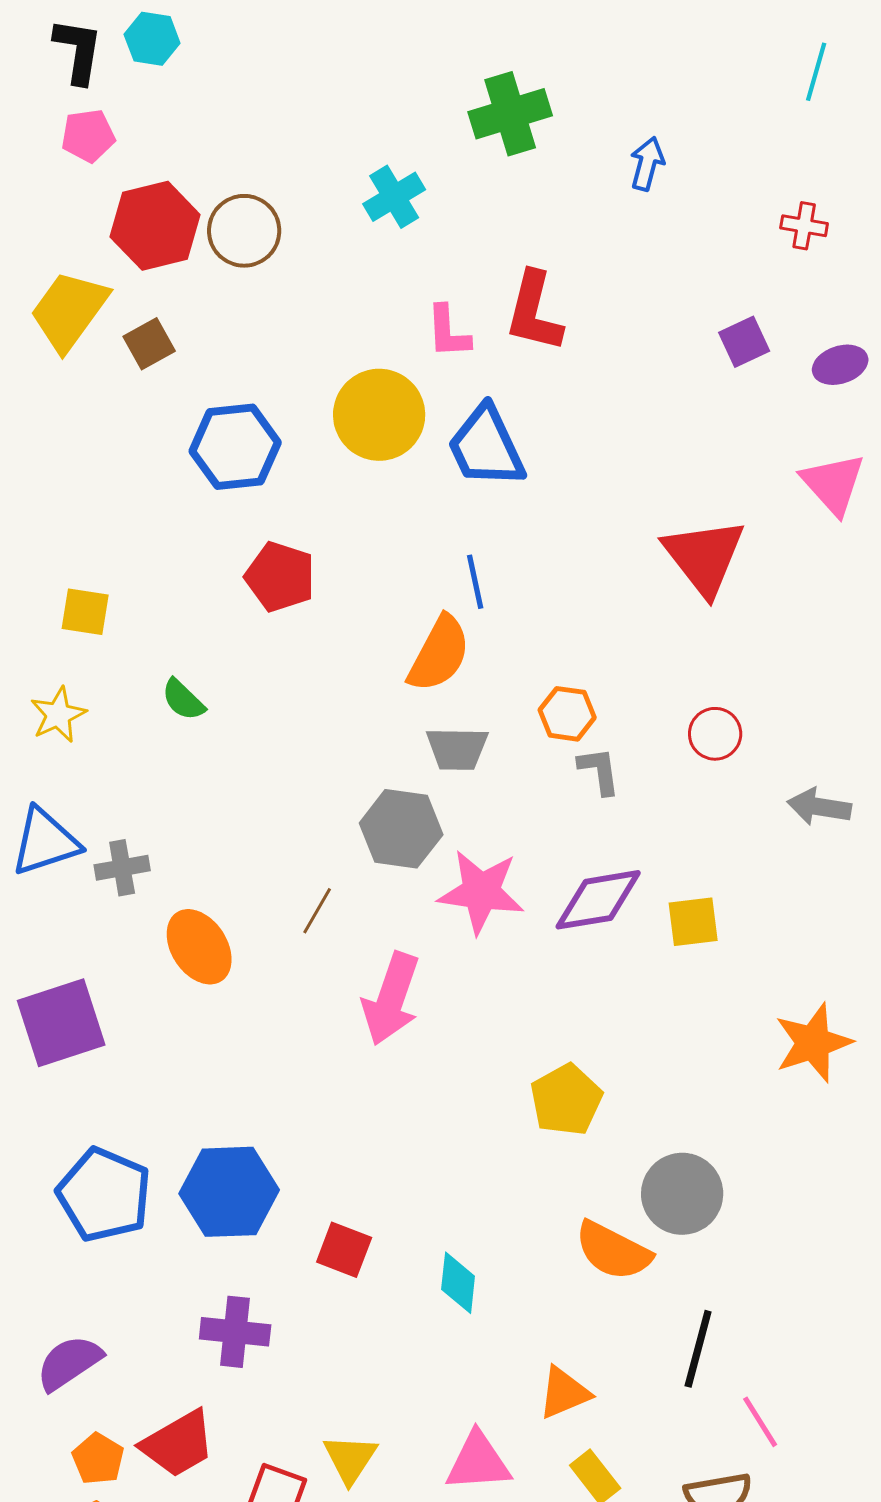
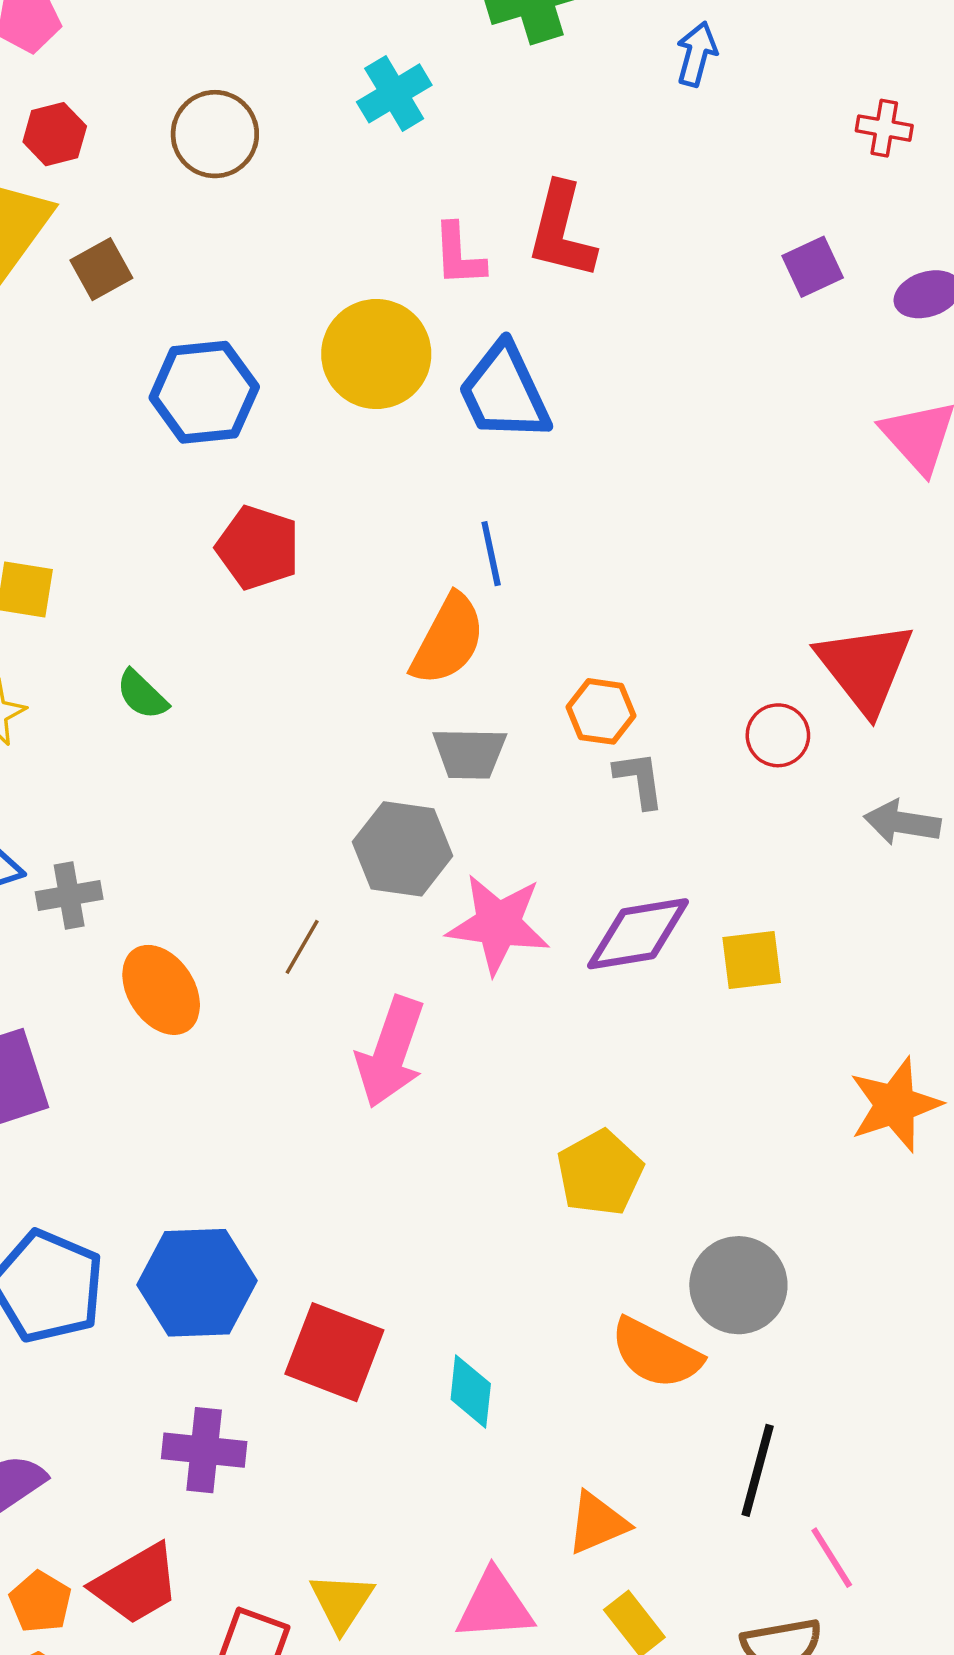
red hexagon: (155, 226) -> (55, 134), moved, size x0.6
red triangle: (704, 557) -> (865, 667), moved
red square: (344, 1250) -> (334, 1352), size x1.5

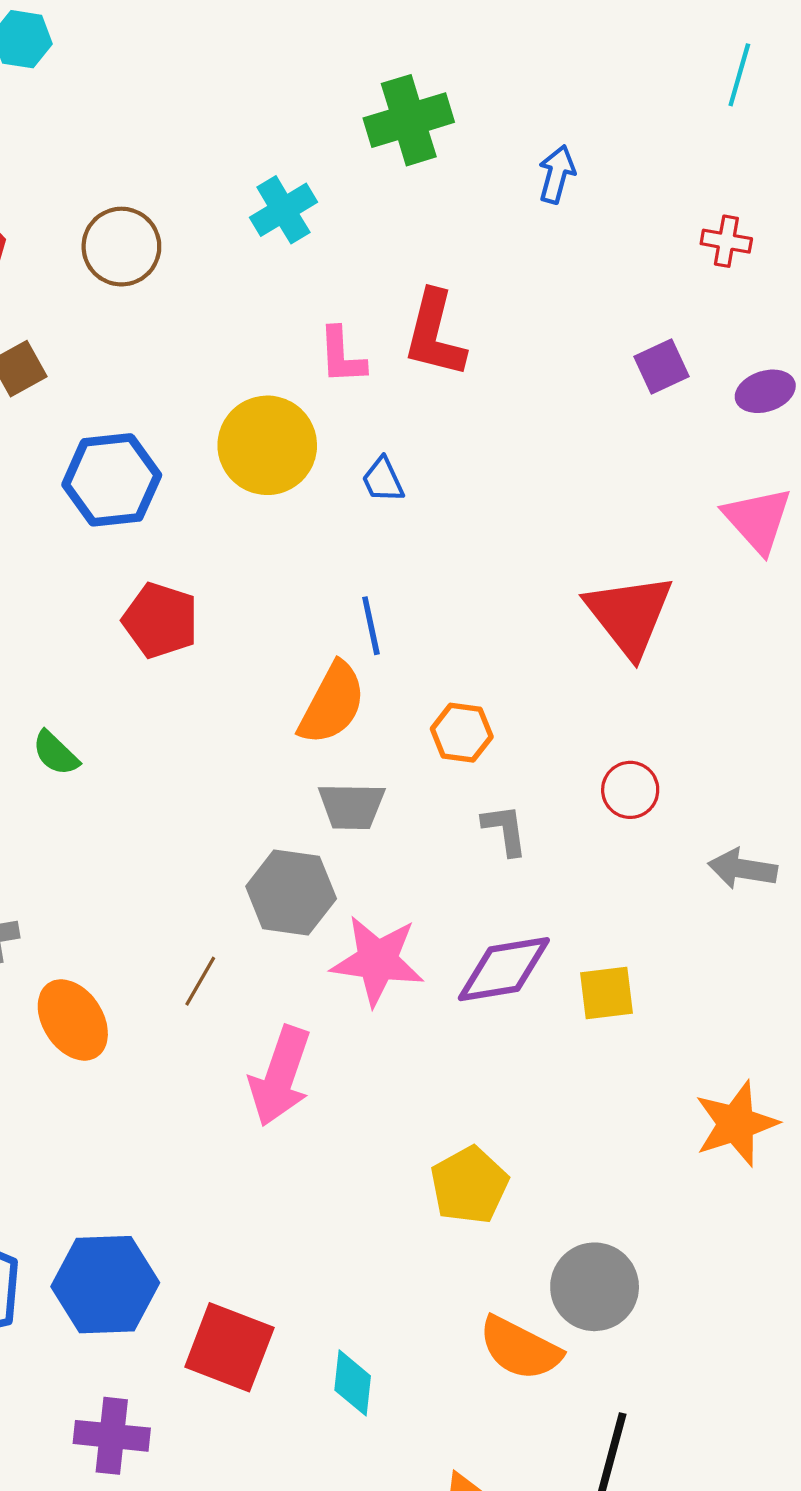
blue trapezoid: (504, 392) -> (383, 480), size x0.5
red triangle: (865, 667) -> (629, 615), moved
orange hexagon: (601, 711) -> (462, 733), moved

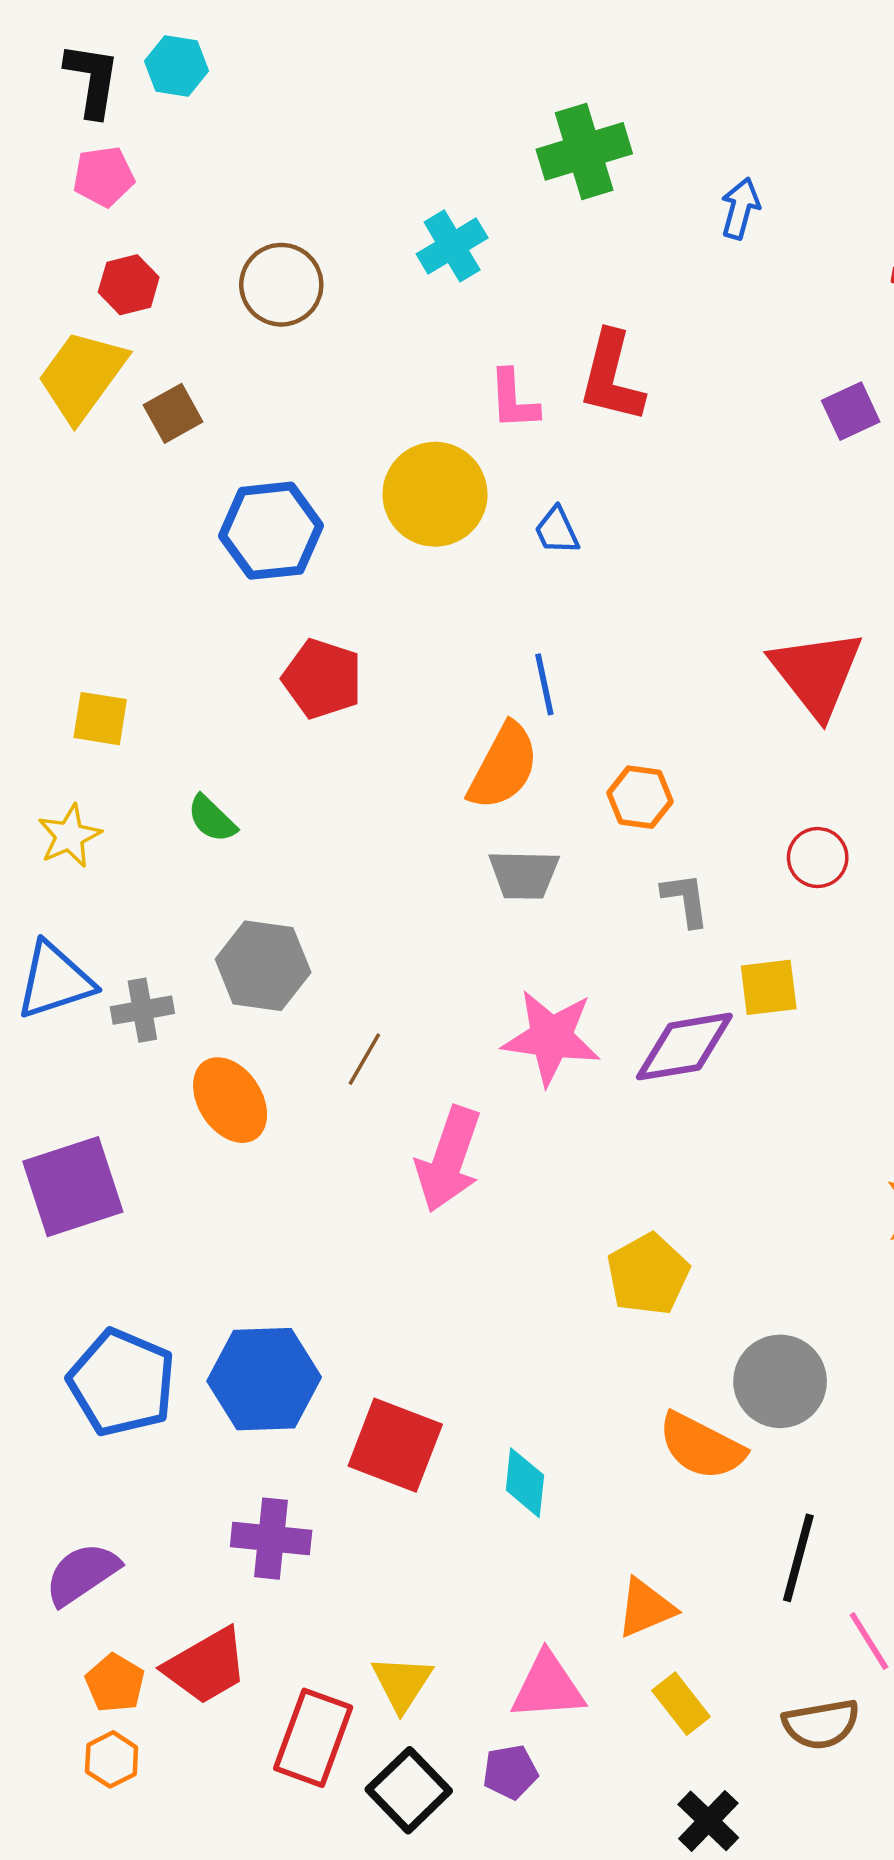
gray hexagon: (291, 893) -> (263, 966), moved
yellow square: (606, 993) -> (769, 987), moved

